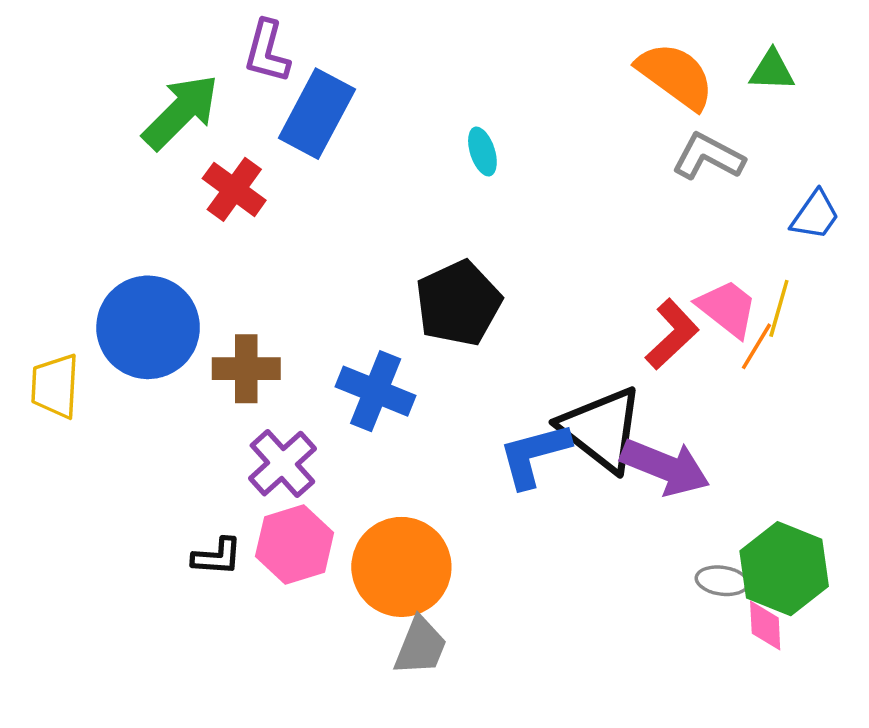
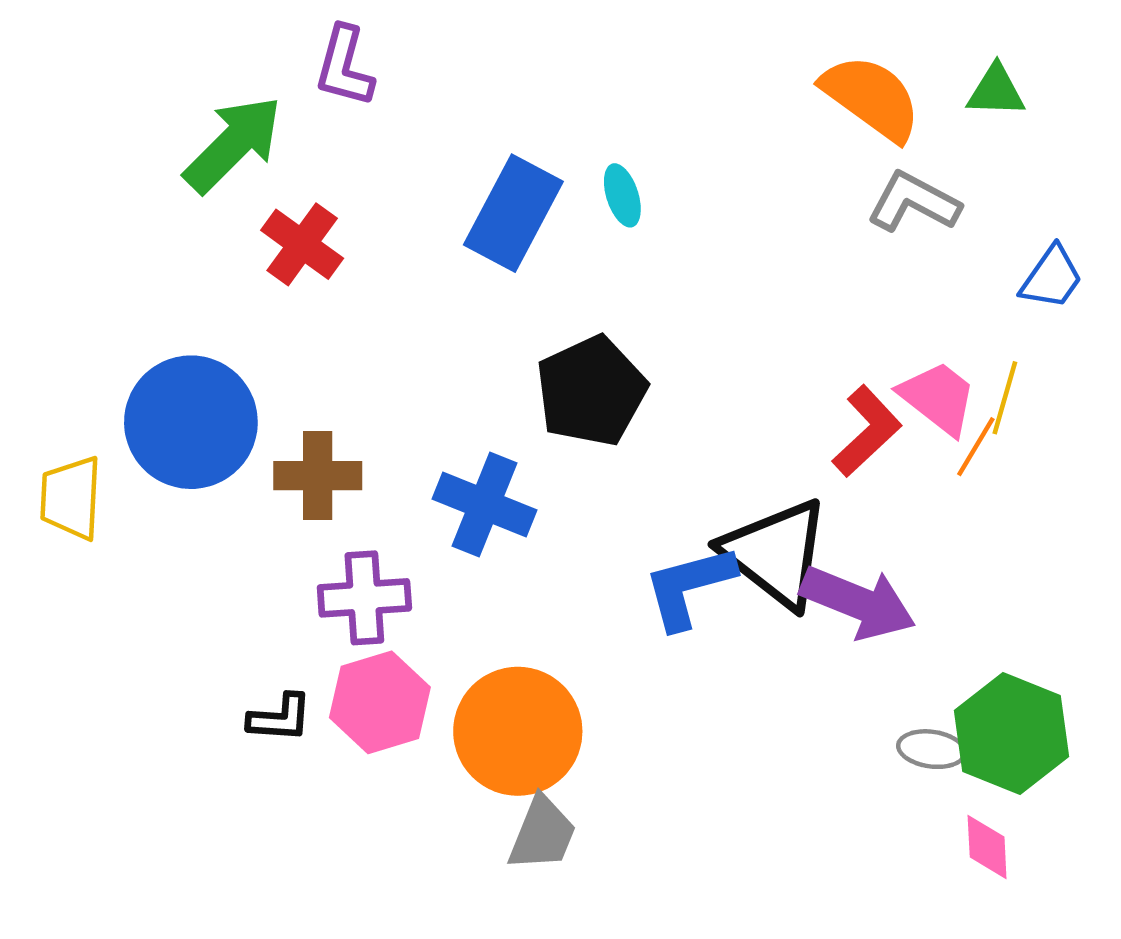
blue rectangle: (317, 114) -> (513, 213), moved
purple cross: (282, 464) -> (364, 598), turned 38
pink diamond: (765, 626) -> (987, 847), moved

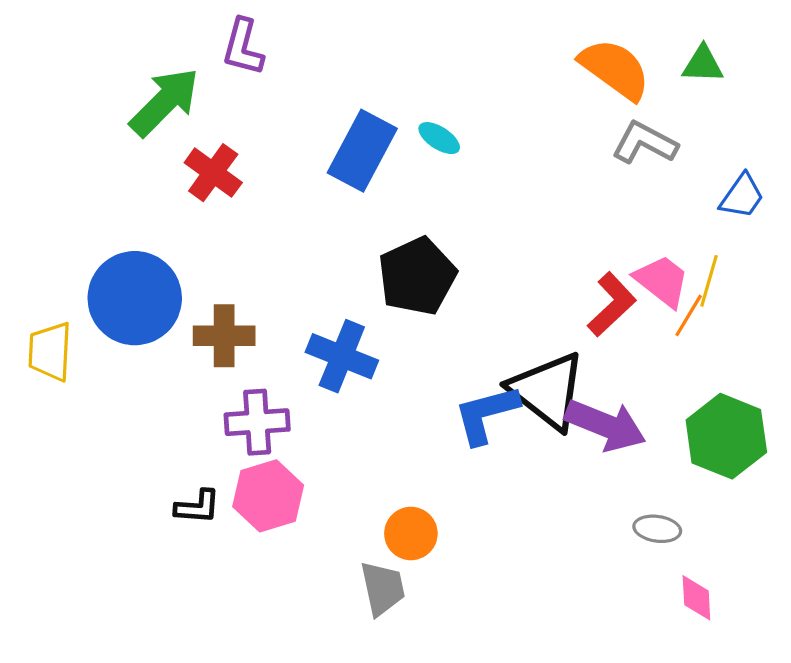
cyan ellipse: (622, 195) -> (439, 138), turned -39
orange circle: (518, 731) -> (411, 533), moved, size x0.6
green hexagon: (1011, 734) -> (726, 436), moved
gray trapezoid: (542, 834) -> (383, 588), turned -34

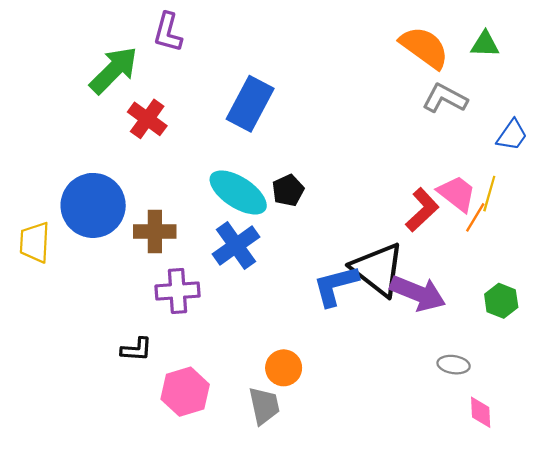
cyan ellipse: (439, 138) -> (238, 192), moved, size x2.0
black pentagon: (417, 276) -> (288, 190), size x0.6
blue cross: (342, 356) -> (236, 246), turned 33
green hexagon: (726, 436) -> (501, 301), size x0.6
pink hexagon: (268, 496) -> (185, 392), moved

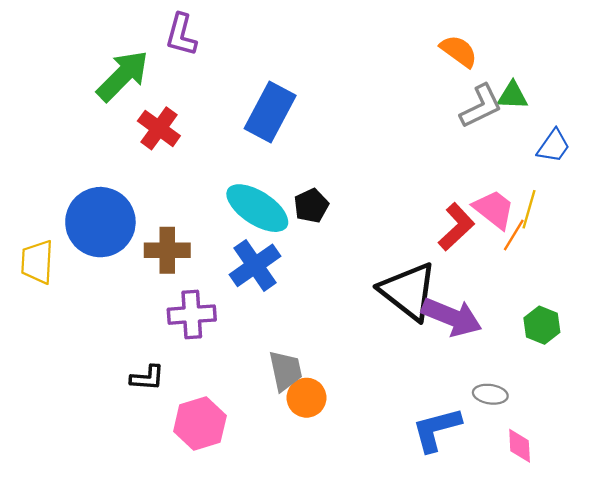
green triangle: (485, 44) -> (513, 96), moved
orange semicircle: (424, 47) -> (459, 51), size x0.7
gray L-shape: (445, 98) -> (481, 106), turned 126
blue L-shape: (336, 286) -> (436, 429), moved
gray trapezoid: (264, 406) -> (285, 371), moved

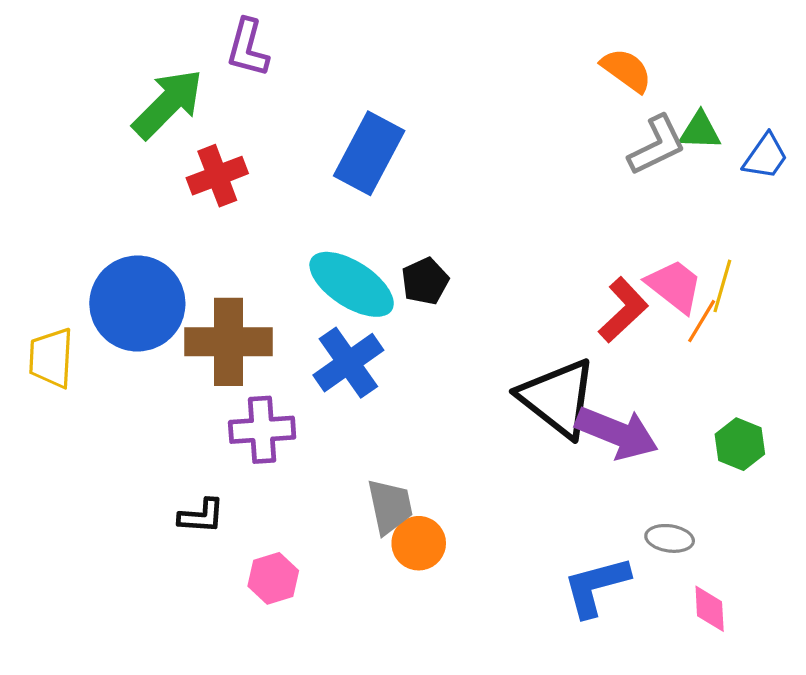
red cross: (159, 128) -> (217, 176), turned 33
blue trapezoid: (554, 146) -> (765, 156), moved
brown cross: (167, 250) -> (229, 342), size x1.4
pink hexagon: (200, 423) -> (273, 578), size x0.7

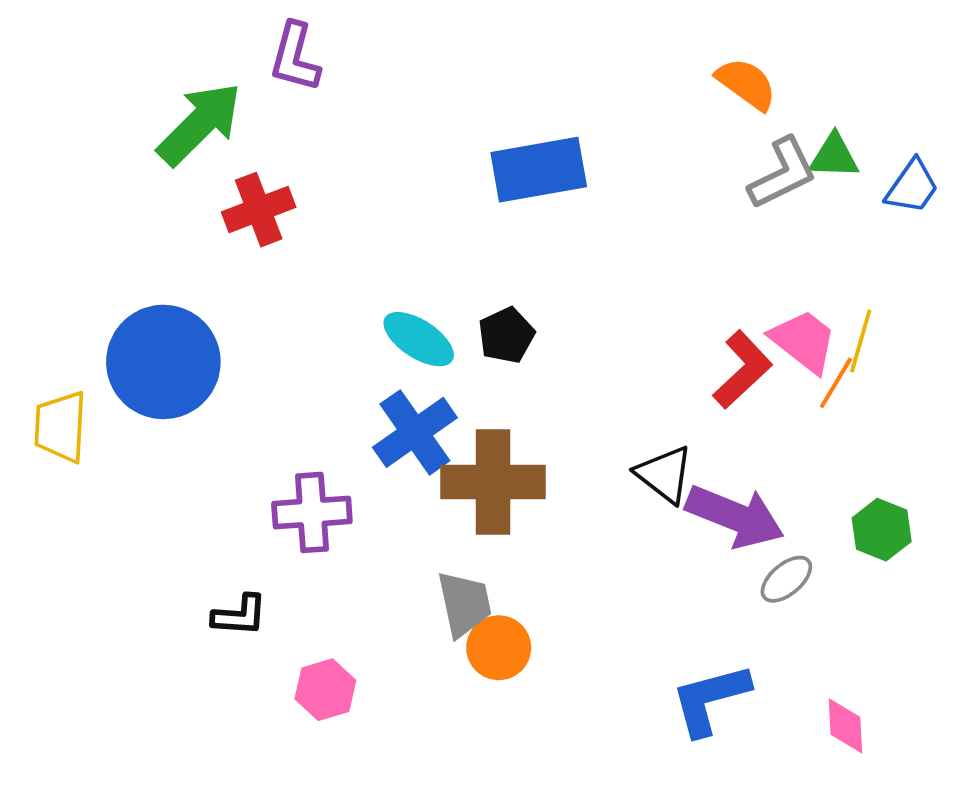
blue rectangle: (369, 153) -> (539, 170), moved, turned 52
cyan ellipse: (352, 284) -> (419, 339), size x0.7
brown cross: (229, 342) -> (493, 482), moved
black triangle: (558, 398) -> (664, 474), size x0.6
gray ellipse: (670, 538) -> (786, 579), moved, turned -48

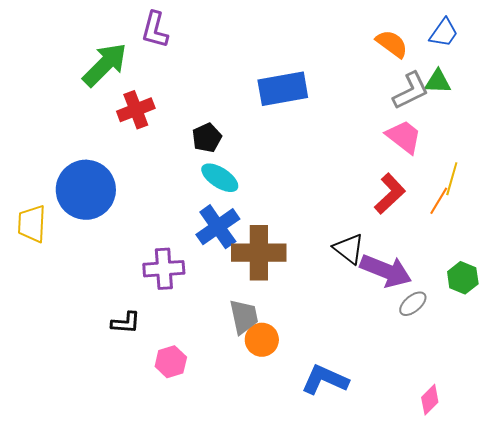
blue trapezoid: (912, 187) -> (444, 33), moved
black pentagon: (506, 335) -> (207, 138), moved
pink trapezoid: (804, 341) -> (404, 137), moved
blue L-shape: (710, 699) -> (325, 380), moved, turned 39
pink diamond: (845, 726) -> (430, 400), moved, turned 48

